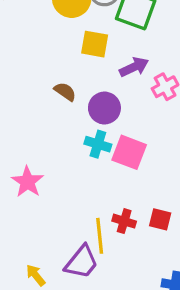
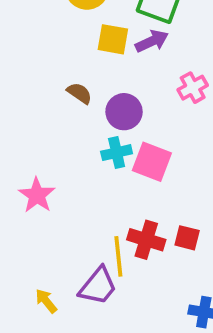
purple arrow: (134, 67) -> (152, 41), moved
cyan cross: (98, 144) -> (117, 153), turned -30
red cross: (124, 221) -> (146, 240), size x1.4

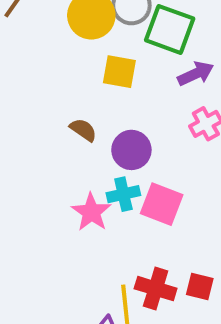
purple arrow: (152, 41) -> (196, 74), moved
pink star: (37, 195) -> (91, 212), moved

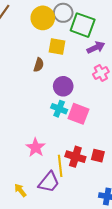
brown semicircle: (83, 130) -> (39, 65), moved, turned 72
cyan cross: (123, 194) -> (59, 109), turned 35
pink star: (91, 212) -> (36, 147), moved

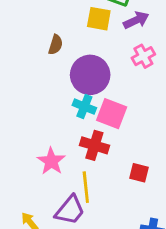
yellow square: (57, 46) -> (99, 19), moved
purple circle: (63, 86) -> (90, 75), size x1.4
red cross: (75, 157) -> (94, 145), moved

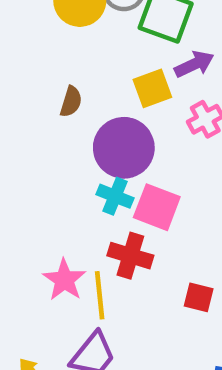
yellow square: (99, 19) -> (152, 88), moved, turned -30
yellow line: (86, 187) -> (100, 295), moved

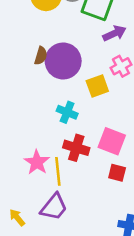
yellow square: (152, 88) -> (97, 86), moved
purple circle: (124, 148) -> (63, 61), moved
pink square: (157, 207) -> (112, 141), moved

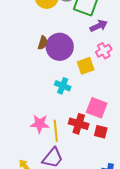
red cross: (76, 148) -> (79, 124), moved
pink star: (37, 162) -> (40, 124), turned -30

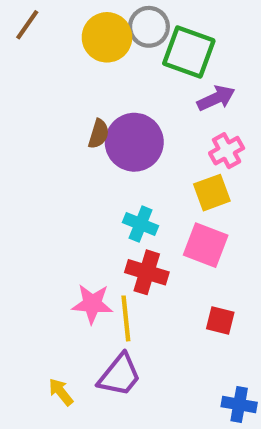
yellow square: (86, 66) -> (212, 193), moved
pink square: (97, 108) -> (206, 245), moved
red cross: (79, 124) -> (147, 272), moved

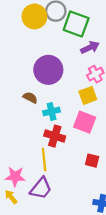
brown semicircle: (99, 134) -> (30, 98), moved, turned -80
cyan cross: (141, 224) -> (52, 111), turned -35
pink star: (92, 304) -> (15, 177), moved

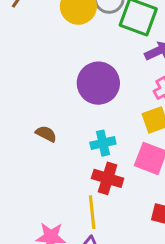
brown semicircle: (30, 98) -> (46, 134), moved

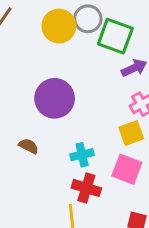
purple circle: (98, 83) -> (55, 98), moved

